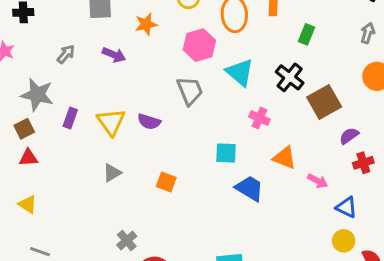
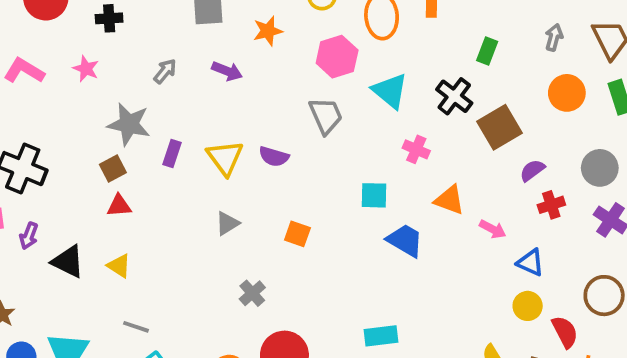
green rectangle: (307, 34) -> (487, 51), moved
gray cross: (127, 240) -> (252, 293), moved

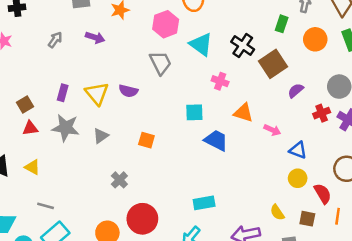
green rectangle: (487, 51) -> (282, 24), moved
gray star: (129, 124) -> (66, 128), moved
red cross: (551, 205) -> (322, 113), moved

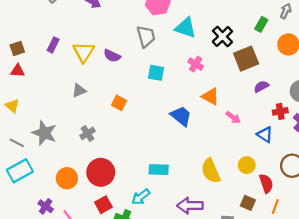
cyan triangle: (201, 44) -> (186, 28), turned -30
cyan square: (194, 112) -> (156, 73), moved
gray star: (66, 128) -> (44, 133), moved
blue triangle: (298, 150) -> (265, 135), moved
yellow semicircle: (277, 212) -> (211, 171), moved, size x1.6

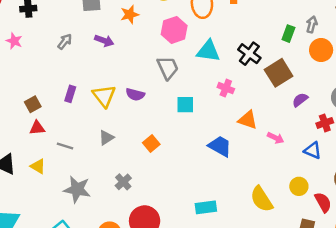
gray arrow: (286, 11) -> (312, 24), moved
orange square: (119, 103) -> (151, 144), turned 32
gray line: (17, 143) -> (65, 146), moved

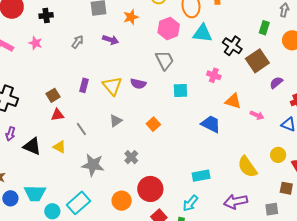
gray arrow: (312, 24) -> (284, 10), moved
cyan triangle: (208, 51) -> (202, 33), moved
gray line: (65, 146) -> (81, 129), turned 40

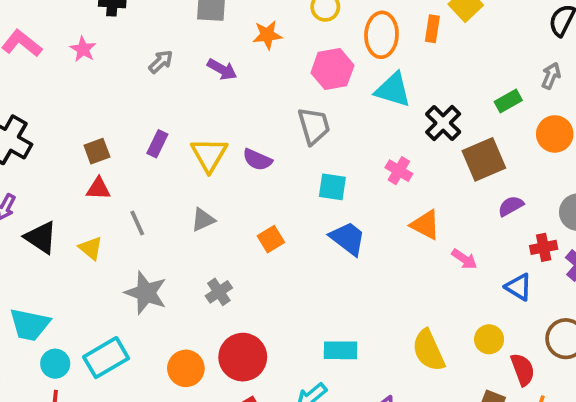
green rectangle: (264, 28) -> (508, 101), turned 32
blue trapezoid: (211, 124) -> (348, 238), moved

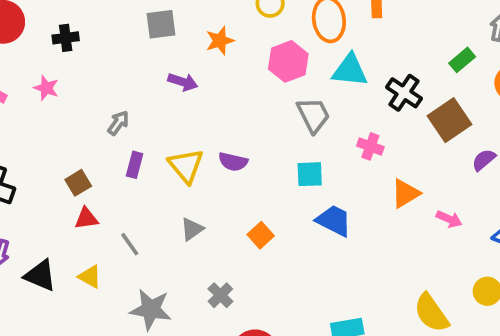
gray arrow: (161, 62) -> (118, 123), moved
gray trapezoid: (314, 126) -> (313, 115), moved
orange triangle: (425, 225) -> (406, 193), turned -48

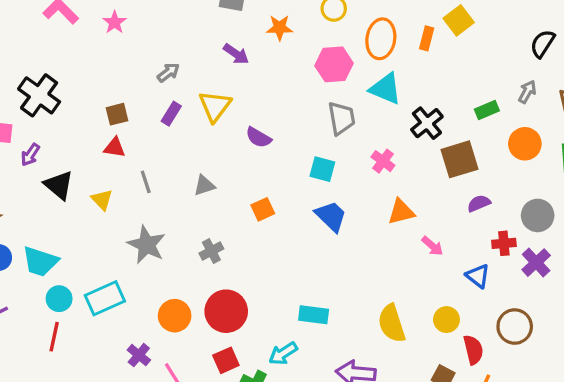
yellow triangle: (186, 166) -> (215, 106), moved

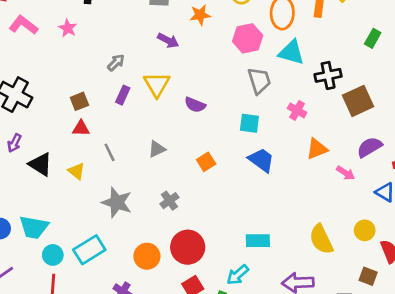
green rectangle: (487, 110) -> (373, 38), moved, turned -30
black cross: (427, 123) -> (328, 75), turned 35
purple semicircle: (479, 203) -> (369, 147), moved, size x1.4

